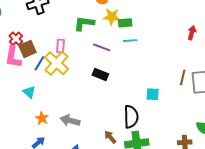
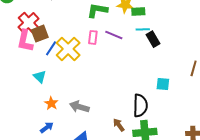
red cross: (16, 39) -> (29, 23), size x1.5
pink rectangle: (60, 46) -> (93, 37), moved
black rectangle: (100, 75) -> (153, 39), moved, turned 35

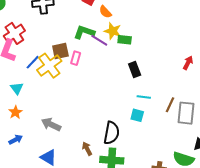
cyan line: (143, 29) -> (144, 97), moved
brown square: (40, 34) -> (60, 51), moved
purple line: (114, 35) -> (99, 40), moved
orange star: (51, 103) -> (15, 112), moved

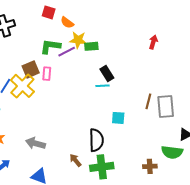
purple line: (99, 40) -> (67, 52), turned -48
red arrow: (188, 63) -> (153, 42), moved
cyan line: (144, 97) -> (103, 86), moved

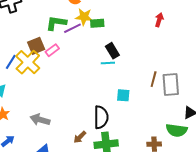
pink rectangle: (47, 74) -> (52, 50), turned 48
brown arrow: (75, 160) -> (80, 137), turned -96

